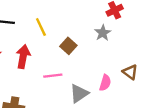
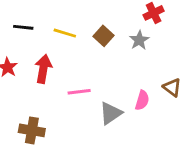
yellow line: (41, 27) -> (65, 33), turned -48
brown square: (68, 46) -> (103, 36), moved

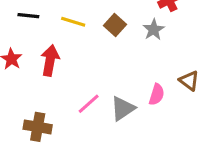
pink line: (79, 92) -> (89, 104), moved, turned -35

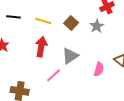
red arrow: (50, 60) -> (41, 47), moved
gray triangle: (123, 108) -> (70, 56), moved

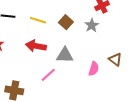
red arrow: (41, 47) -> (36, 46), turned -90
gray triangle: (70, 56) -> (65, 55), turned 36

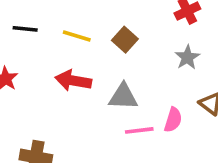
gray star: (92, 25) -> (187, 57), moved
pink line: (48, 75) -> (139, 130), moved, turned 35

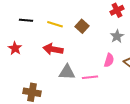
gray triangle: (123, 97) -> (67, 72), moved
pink semicircle: (173, 120) -> (109, 60), moved

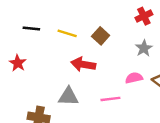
red arrow: (53, 49) -> (83, 64), moved
pink semicircle: (109, 60) -> (134, 78), turned -120
gray triangle: (67, 72) -> (68, 96), moved

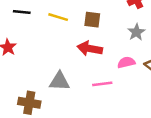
brown square: (101, 36) -> (92, 20), turned -35
red arrow: (83, 64) -> (90, 49), moved

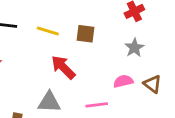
red arrow: (90, 49) -> (63, 67), moved, turned 35

